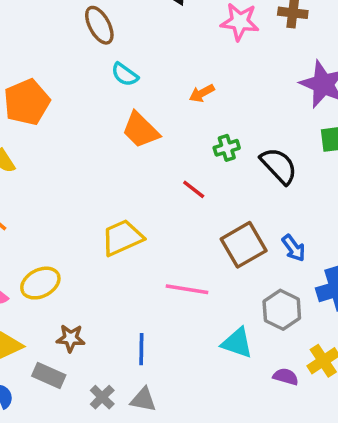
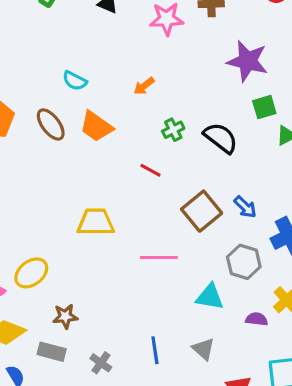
brown ellipse: (99, 25) -> (51, 124), moved
yellow trapezoid: (122, 238) -> (96, 222), turned 33
blue line: (141, 349) -> (155, 350), moved
gray triangle: (143, 400) -> (203, 349), moved, turned 40

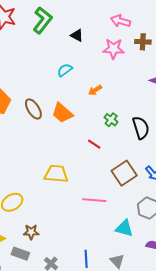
cyan semicircle: (75, 81) -> (65, 70), moved, turned 112
green cross: (173, 130) -> (111, 120), turned -32
black semicircle: (221, 138) -> (141, 128), turned 30

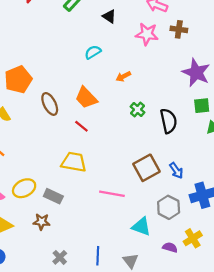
brown ellipse: (33, 109) -> (50, 104), moved
red line: (94, 144) -> (81, 126), moved
gray rectangle: (20, 254) -> (53, 196), moved

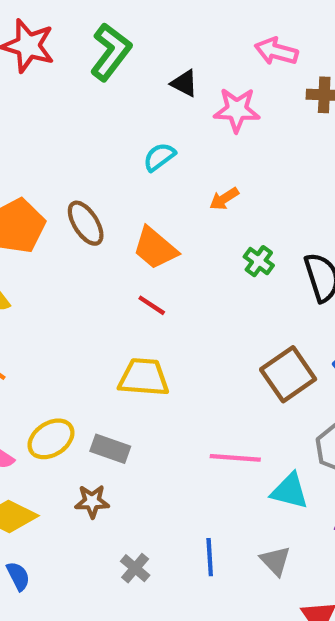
pink star: (147, 34) -> (237, 110), moved
brown ellipse: (50, 104) -> (86, 223), moved
pink line: (112, 194) -> (235, 458), moved

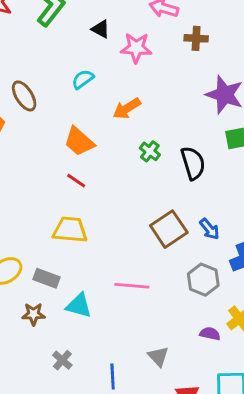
orange arrow: (224, 199) -> (127, 108), size x1.4
brown ellipse: (86, 223) -> (24, 96), moved
cyan triangle: (290, 491) -> (79, 306), moved
blue line: (210, 557) -> (113, 377), moved

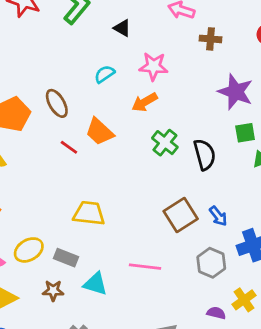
pink star: (136, 48) -> (154, 66), moved
brown ellipse: (24, 96) -> (57, 103), moved
green cross: (150, 151) -> (165, 143), size x1.4
red line: (76, 181) -> (69, 147), moved

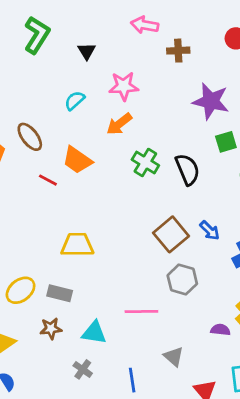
black triangle: (122, 28) -> (87, 51), turned 36
gray hexagon: (211, 263) -> (182, 280), moved
pink line: (145, 267) -> (141, 311), moved
cyan triangle: (95, 284) -> (94, 333), moved

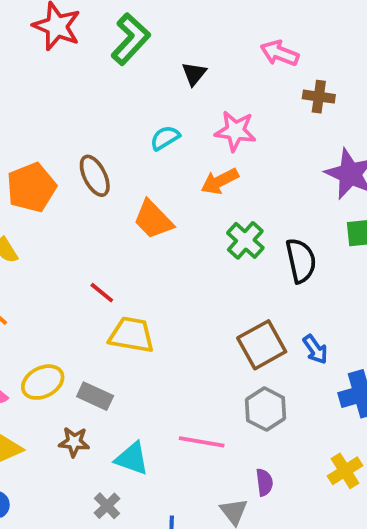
red line: (48, 180) -> (102, 293), moved
purple semicircle: (220, 330) -> (264, 482), moved, turned 66

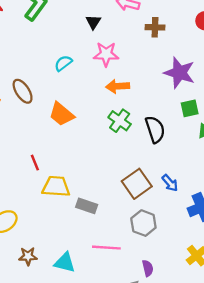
black triangle: (194, 74) -> (93, 22), moved
orange arrow: (220, 181) -> (118, 86), moved, turned 30
red line: (102, 293) -> (35, 163), turned 35
gray rectangle: (95, 396) -> (87, 206), moved

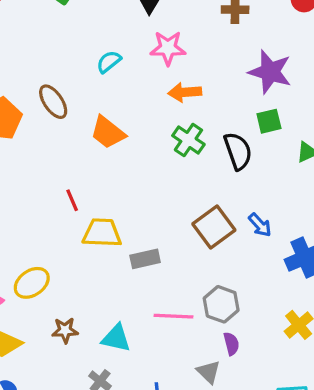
green square: (190, 108) -> (269, 121), moved
gray rectangle: (87, 206) -> (145, 259), turned -30
gray hexagon: (143, 223) -> (221, 304), moved

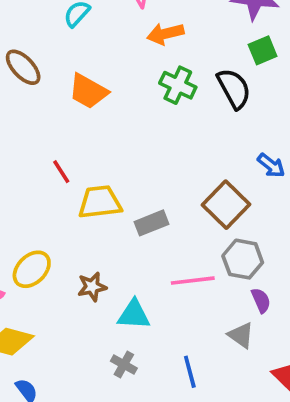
brown square: (214, 227) -> (226, 205), moved
brown star: (65, 330) -> (92, 287), moved

